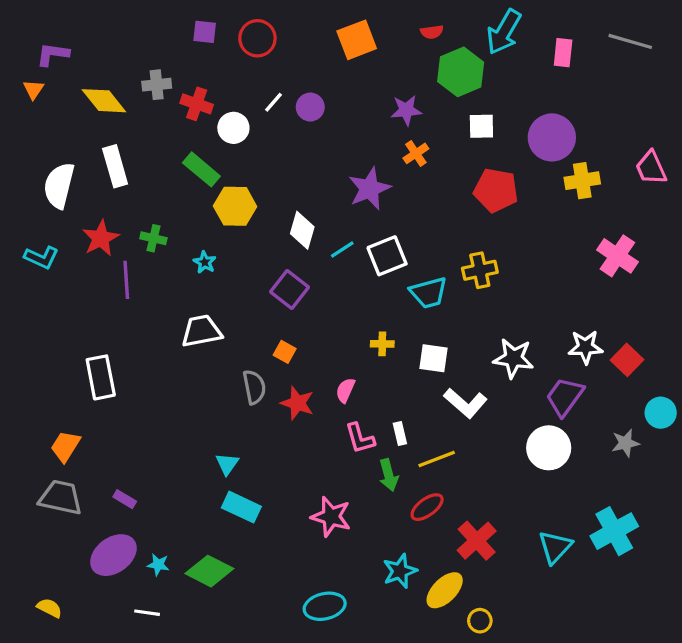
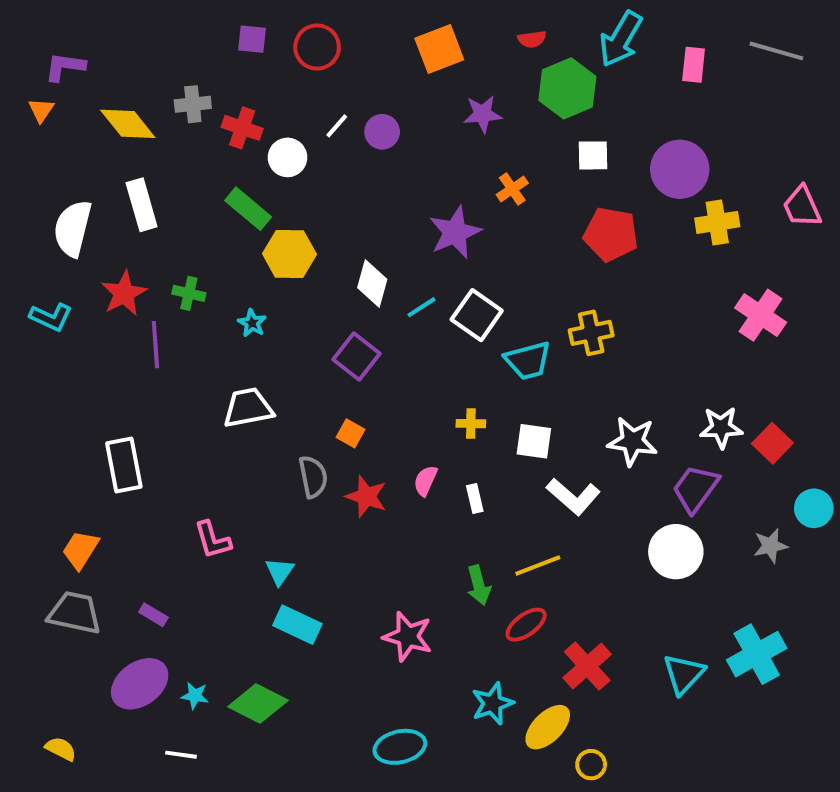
purple star: (406, 110) -> (483, 114), moved
white square: (387, 256) -> (477, 315), turned -33
white rectangle: (400, 433) -> (475, 498), moved
pink L-shape: (360, 438) -> (213, 540), moved

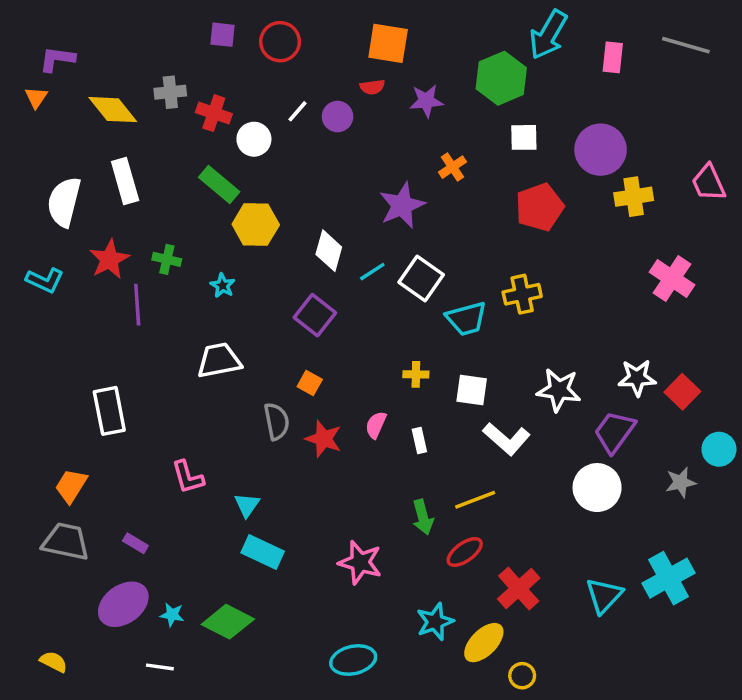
red semicircle: (532, 39) -> (372, 87), moved
orange square: (439, 49) -> (388, 43), turned 30
red pentagon: (611, 234) -> (540, 207), turned -30

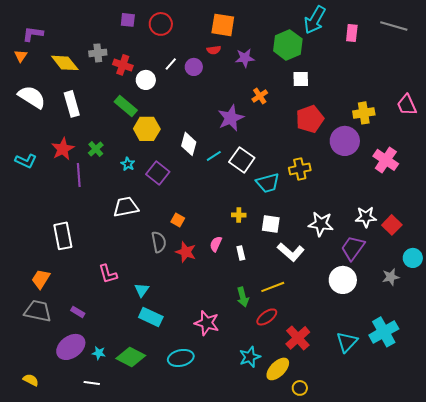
purple circle: (601, 150) -> (345, 141), moved
white semicircle: (64, 202) -> (32, 97), moved, turned 108
green cross: (167, 259) -> (96, 149), turned 35
purple square: (315, 315) -> (158, 173), moved
cyan ellipse: (353, 660) -> (181, 358), moved

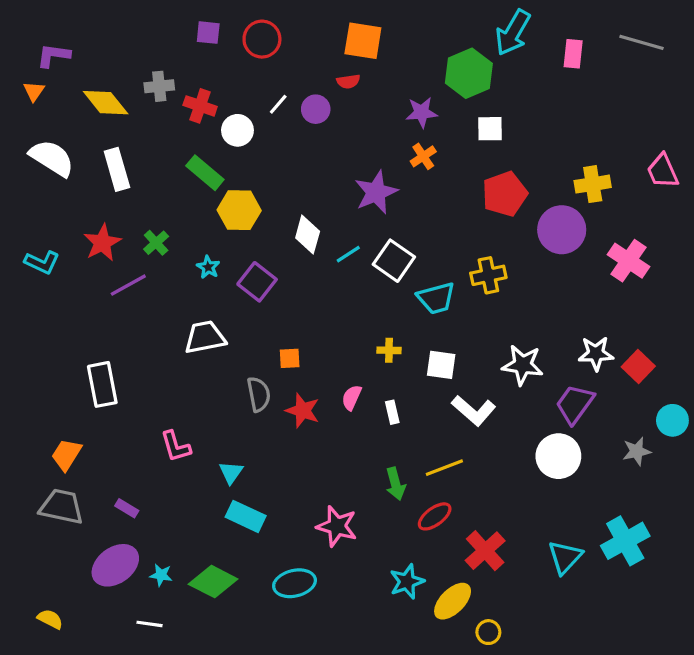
purple star: (245, 58) -> (422, 112), moved
purple line: (79, 175) -> (128, 285), turned 65
orange square: (178, 220) -> (290, 358), turned -32

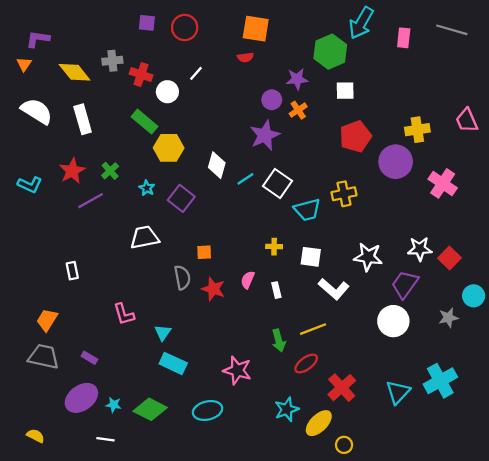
purple circle: (316, 109) -> (272, 100), moved
white rectangle: (102, 384) -> (72, 271), size x0.6

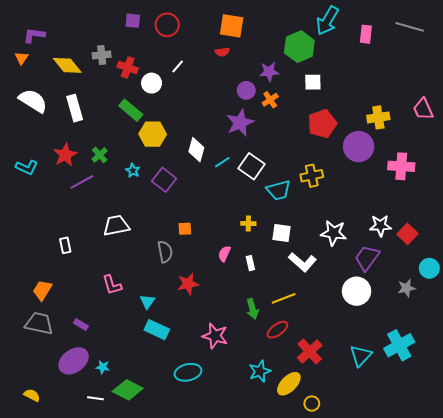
pink cross: (443, 183) -> (401, 166), turned -30
white trapezoid: (144, 237) -> (116, 226), moved
red star: (213, 289) -> (188, 284), moved, turned -30
green diamond: (150, 409) -> (128, 390), moved

